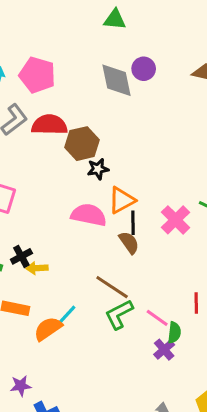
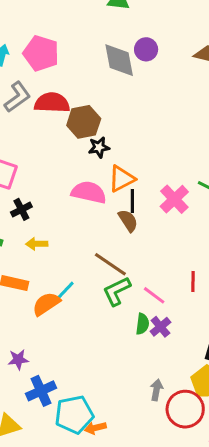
black cross: (21, 256) -> (21, 209), moved
green semicircle: (174, 333) -> (142, 324), moved

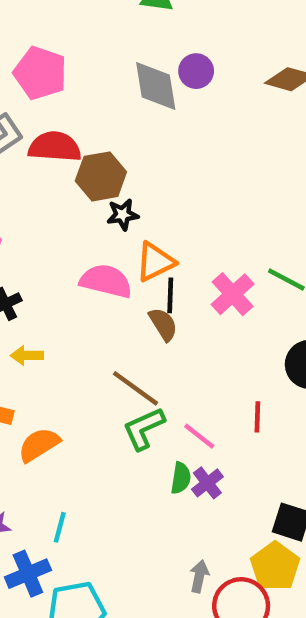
cyan line: (66, 290) -> (60, 527), moved, turned -30

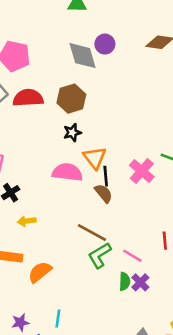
brown hexagon: (101, 176) -> (71, 99), moved
orange triangle: (155, 262) -> (95, 158), turned -35

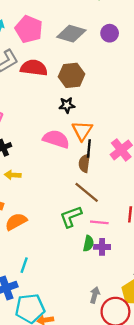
gray diamond: (83, 56) -> (71, 34), moved, turned -68
brown semicircle: (104, 193) -> (84, 163), turned -144
brown line: (92, 233) -> (87, 192), moved
pink line: (132, 256) -> (99, 222), turned -36
purple cross: (140, 282) -> (102, 247), turned 35

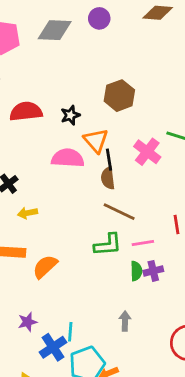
red semicircle: (34, 68) -> (26, 111), moved
brown hexagon: (72, 75) -> (119, 96), moved
green L-shape: (71, 217) -> (108, 245), turned -150
cyan line: (24, 265) -> (70, 332), moved
gray arrow: (95, 295) -> (125, 321), moved

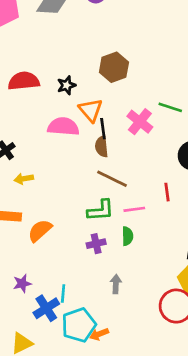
purple cross: (153, 271) -> (96, 244), moved

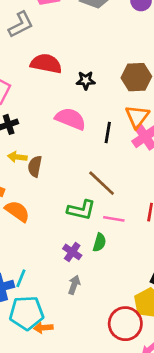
orange triangle: (91, 110) -> (137, 117), moved
brown semicircle: (102, 146) -> (35, 166), moved
orange semicircle: (40, 231) -> (17, 211), turned 60
purple cross: (96, 244) -> (72, 252), moved, turned 30

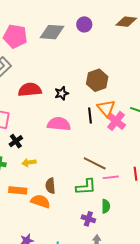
black line: (108, 132) -> (90, 116), moved
brown semicircle: (35, 166) -> (50, 186), moved
pink line: (114, 219) -> (111, 177), moved

